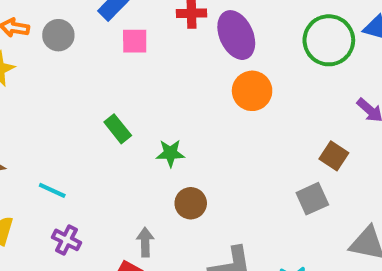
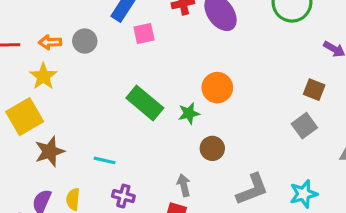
orange circle: (252, 91) -> (217, 88), moved
green rectangle: (118, 129) -> (145, 103), size x1.6

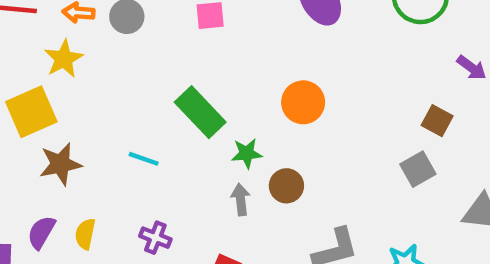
green star: (189, 113) -> (247, 153), moved
cyan line: (105, 160) -> (144, 159), moved
gray arrow: (184, 185) -> (241, 199), moved

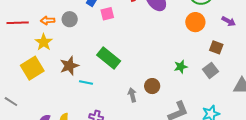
orange circle: (303, 102) -> (195, 22), moved
green star: (247, 153) -> (181, 67), moved
brown star: (60, 164) -> (69, 66), moved

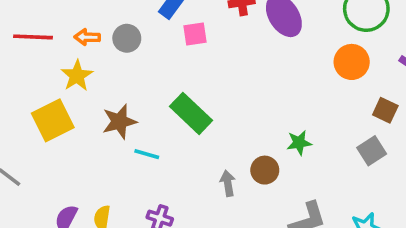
green star: (181, 67) -> (299, 143), moved

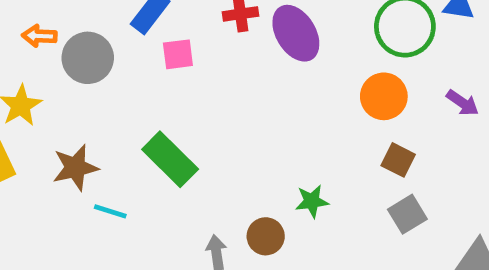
orange arrow: (87, 37) -> (39, 36), moved
gray circle: (127, 38) -> (88, 58), size x1.4
brown square: (385, 110) -> (398, 160), moved

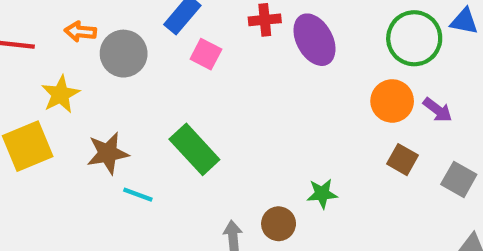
pink square: (178, 54) -> (206, 54), turned 32
purple arrow: (462, 103) -> (438, 110), moved
gray square: (407, 214) -> (459, 179), moved, turned -32

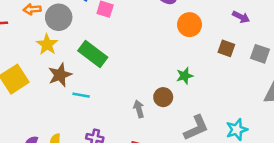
yellow star: (60, 94) -> (47, 44), moved
orange circle: (392, 101) -> (190, 25), moved
green rectangle: (194, 149) -> (93, 54), moved

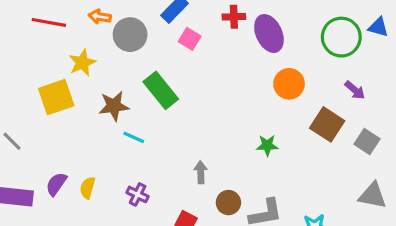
yellow star: (47, 44) -> (82, 63), moved
brown square: (226, 48) -> (327, 124), size x1.5
brown circle: (163, 97) -> (228, 203), moved

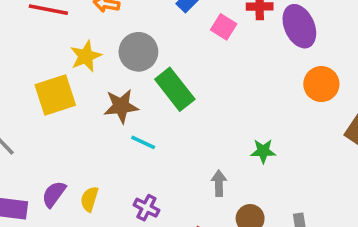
gray circle: (130, 35) -> (138, 52), moved
pink square: (190, 39) -> (224, 27), moved
green star: (267, 145) -> (263, 151), moved

